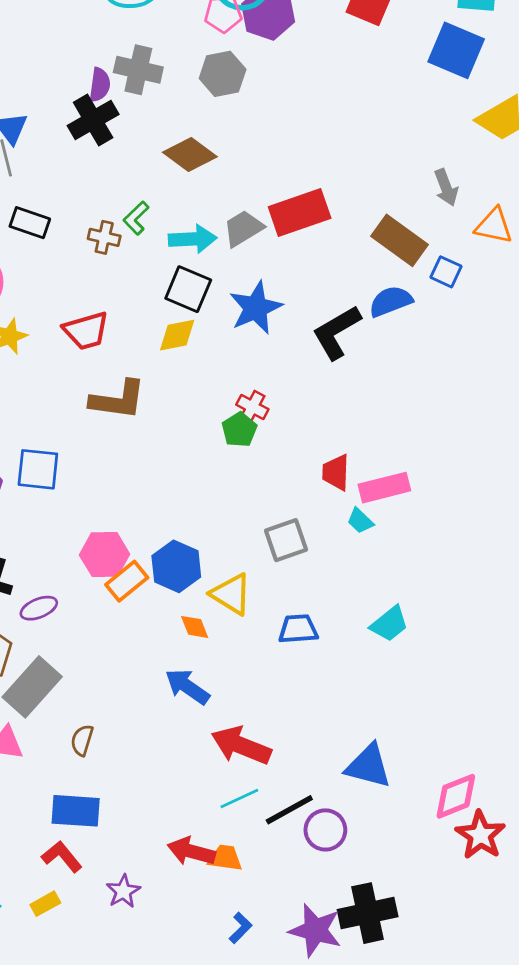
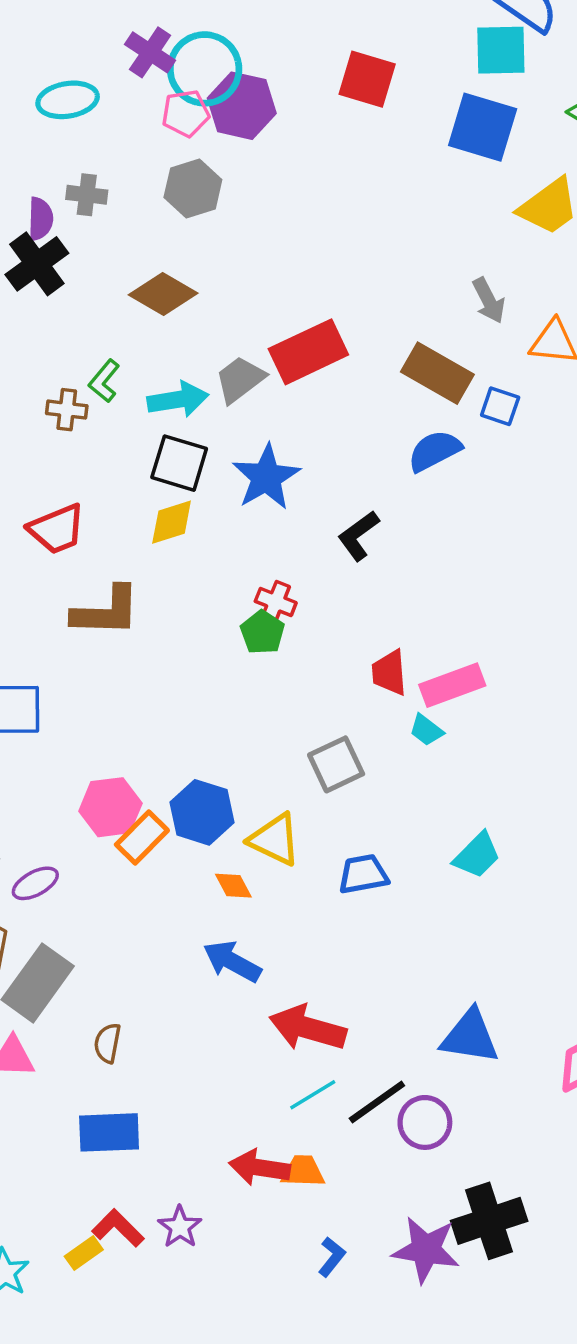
gray cross: (138, 70) -> (87, 195), size x0.7
black L-shape: (336, 332) -> (358, 536), moved, size x0.7
red L-shape: (62, 857) -> (118, 1228), moved

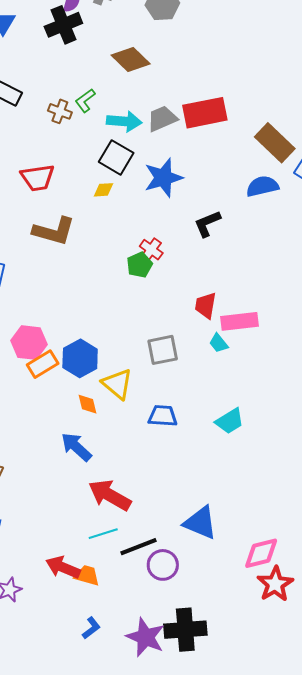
yellow diamond: (172, 522) -> (104, 190), size x0.7

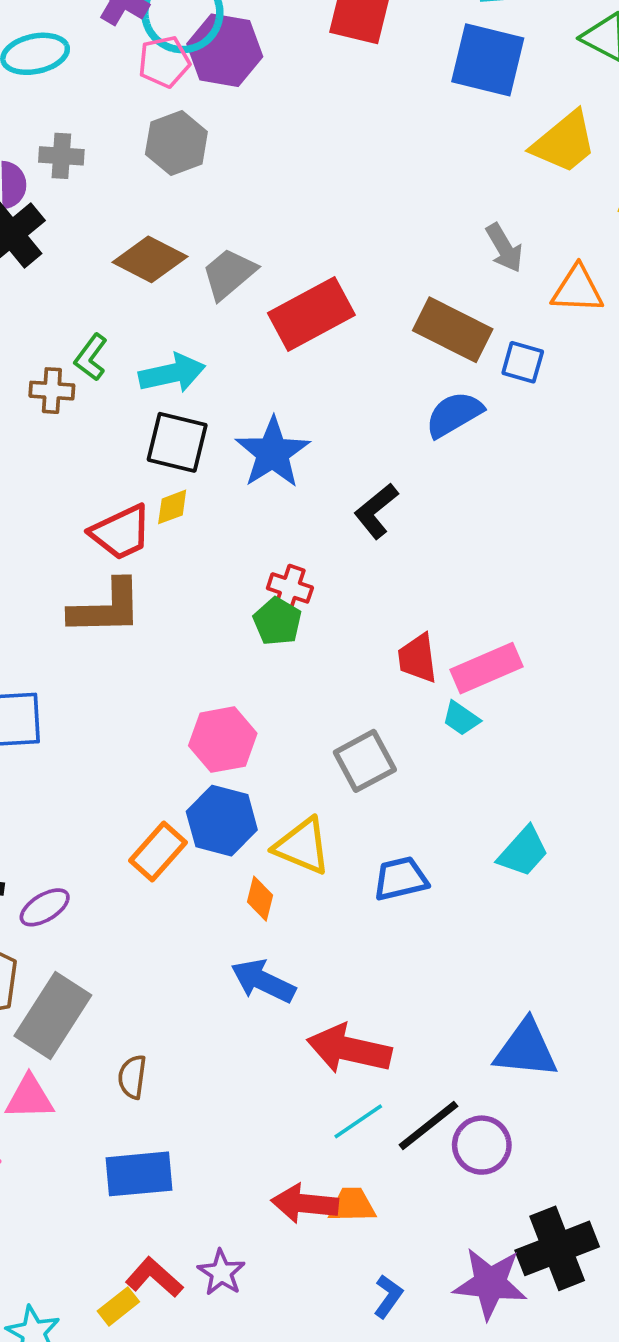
gray trapezoid: (162, 119) -> (229, 274), moved
red trapezoid: (38, 178) -> (121, 532), moved
pink hexagon: (29, 343) -> (223, 740), moved
orange diamond: (88, 404) -> (260, 899), turned 45

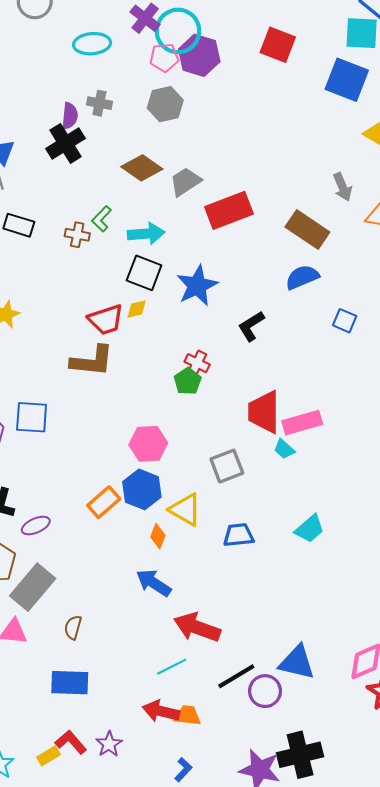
blue square: (523, 362) -> (345, 321), moved
red trapezoid: (418, 658) -> (264, 412), size x1.5
blue triangle: (526, 1049) -> (297, 662), moved
cyan line: (358, 1121) -> (172, 667), moved
blue L-shape: (388, 1296) -> (183, 770), moved

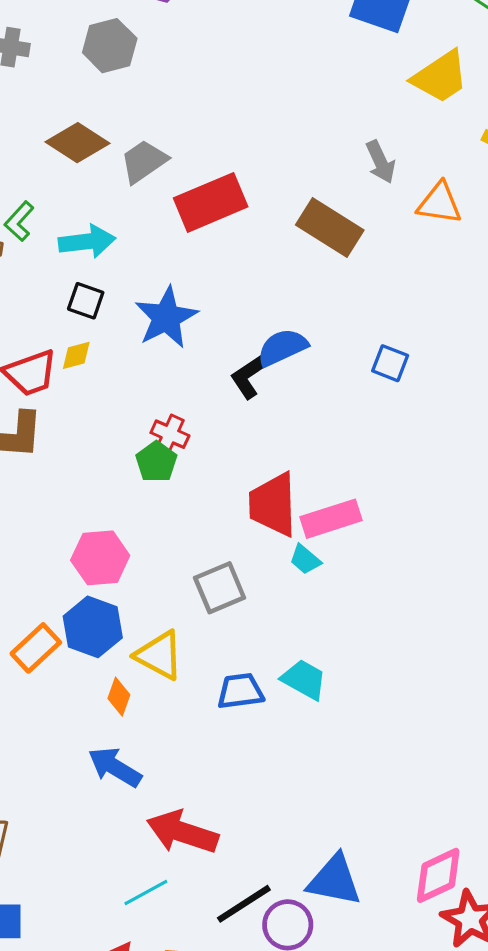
black square: (144, 273) -> (86, 301), size x0.7
blue semicircle: (302, 277) -> (282, 347), moved
cyan trapezoid: (310, 529) -> (304, 680), moved, turned -108

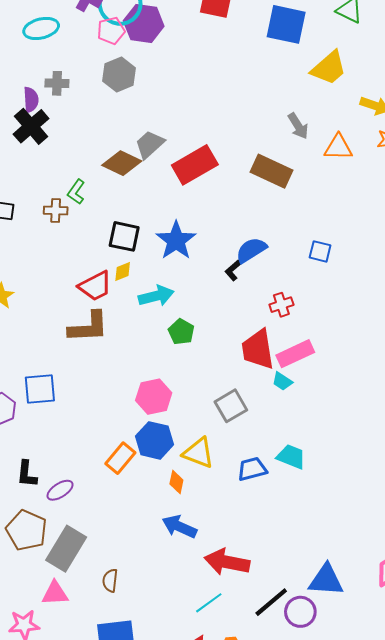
brown diamond: (78, 143) -> (122, 163), moved
cyan arrow: (87, 242) -> (156, 296), moved
black square: (86, 301) -> (124, 236), size x1.4
black L-shape: (250, 376) -> (233, 270), size x0.7
red cross: (170, 434) -> (281, 305), moved, turned -35

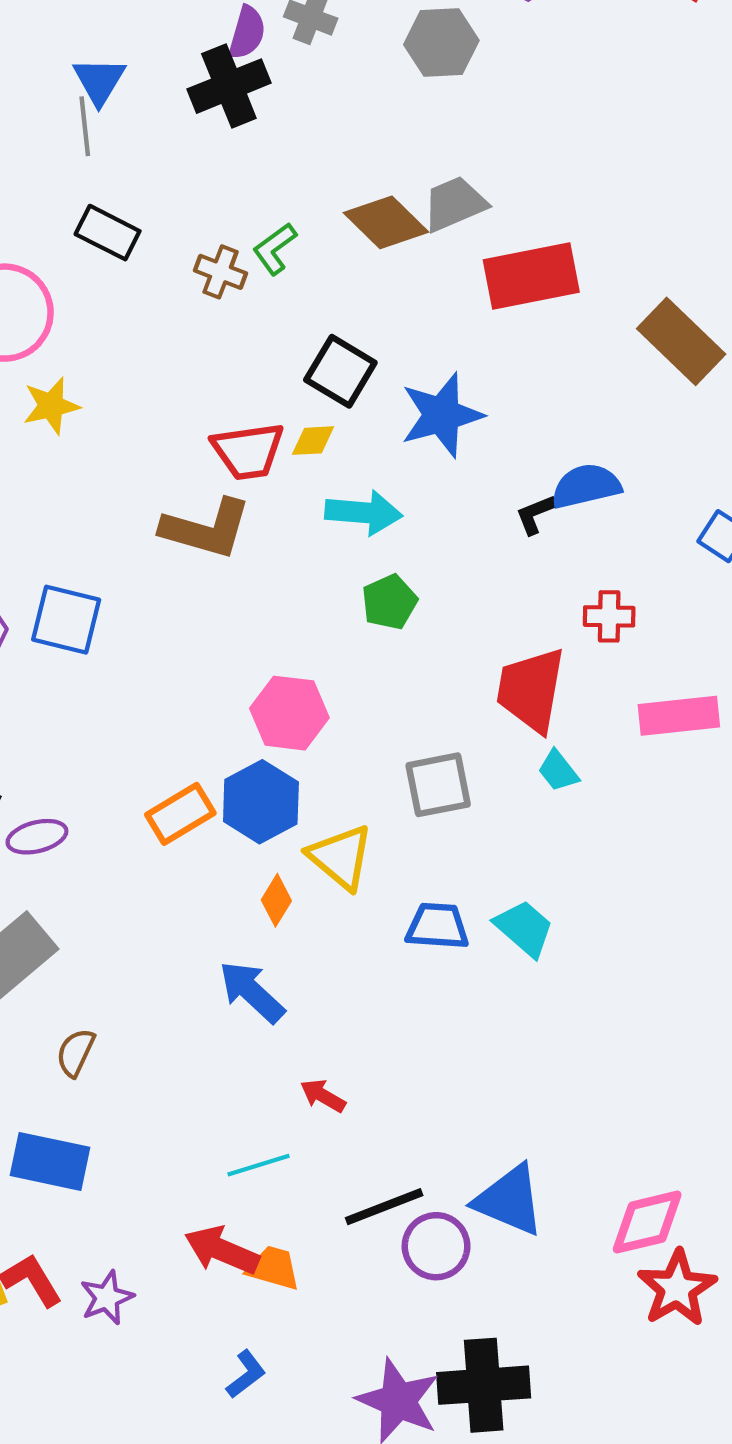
pink rectangle: (295, 354) -> (679, 716), moved
red arrow: (227, 562) -> (323, 1096), size x0.5

